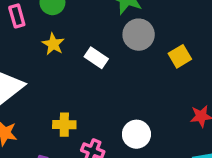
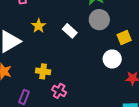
yellow star: (53, 44) -> (39, 26), moved
white circle: (136, 134) -> (112, 59), moved

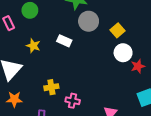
white circle: (112, 59) -> (123, 53), moved

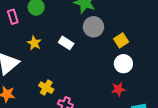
red star: (138, 66) -> (118, 89), moved
yellow cross: (51, 87) -> (46, 88), turned 32

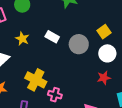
gray circle: (93, 27) -> (79, 44), moved
yellow cross: (46, 88) -> (36, 80), size x1.5

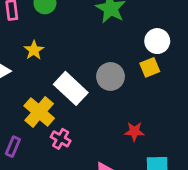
white rectangle: (52, 37) -> (71, 88), moved, size x1.6
white circle: (107, 53) -> (157, 41), moved

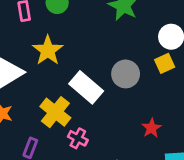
yellow star: (34, 50) -> (48, 50), size x1.5
red star: (134, 131) -> (152, 128), turned -30

